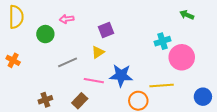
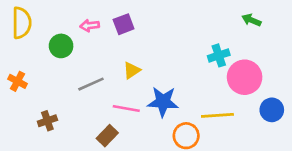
purple square: (106, 30) -> (124, 24), moved
blue circle: (203, 97) -> (272, 110), moved
brown cross: (45, 100) -> (47, 121), moved

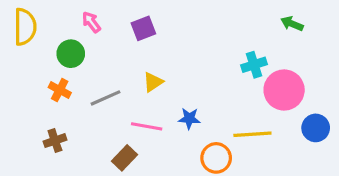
pink arrow: (90, 26) -> (91, 22), moved, turned 60
orange cross: (18, 81) -> (60, 90), moved
blue star: (163, 102) -> (189, 118), size x0.6

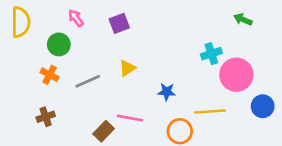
blue star: (189, 118) -> (167, 92), moved
pink line: (147, 126) -> (130, 118), moved

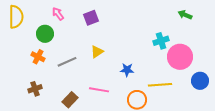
brown rectangle: (104, 131) -> (70, 100), moved

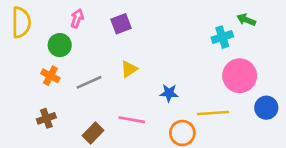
pink arrow: (58, 14) -> (77, 18), turned 56
cyan cross: (161, 41) -> (222, 37), moved

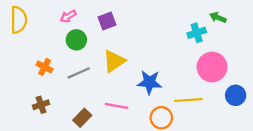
pink arrow: (77, 18) -> (68, 16), turned -140
green circle: (60, 45) -> (76, 40), moved
yellow triangle: (129, 69) -> (114, 61), size x1.5
blue star: (169, 93) -> (150, 82), size x1.5

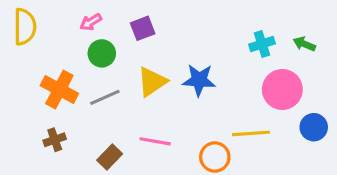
green arrow: (218, 17) -> (304, 44), moved
orange cross: (45, 67) -> (59, 89), size x1.6
blue star: (150, 82) -> (199, 80), moved

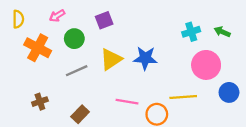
pink arrow: (91, 22) -> (57, 16), moved
yellow semicircle: (25, 27) -> (18, 19), size x0.7
orange cross: (59, 89) -> (38, 48), moved
pink line: (155, 141) -> (127, 102), moved

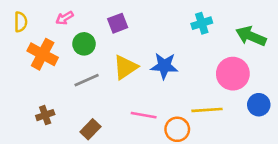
cyan cross: (191, 32) -> (202, 23), moved
green arrow: (222, 32) -> (251, 36), size x1.6

